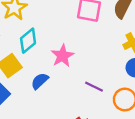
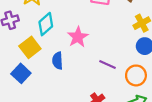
blue semicircle: (40, 81) -> (58, 61), turned -49

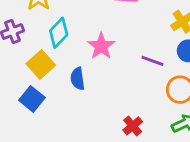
purple line: (107, 64) -> (152, 61), moved

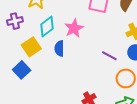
pink star: (101, 46) -> (74, 28), moved
blue semicircle: (78, 79) -> (59, 48), moved

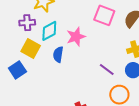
purple cross: (15, 21) -> (27, 23), moved
yellow square: (31, 47) -> (31, 48), turned -36

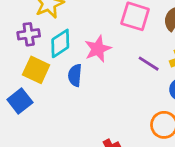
purple line: (107, 69) -> (149, 64), moved

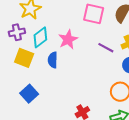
blue square: (20, 101) -> (29, 94), moved

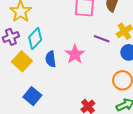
pink star: (68, 39) -> (75, 54), moved
yellow square: (24, 58) -> (22, 61), turned 30

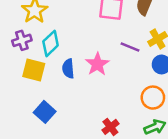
yellow square: (22, 61) -> (34, 70), turned -30

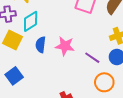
purple line: (130, 47) -> (92, 58), moved
pink star: (97, 64) -> (65, 46), turned 30

